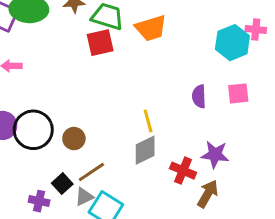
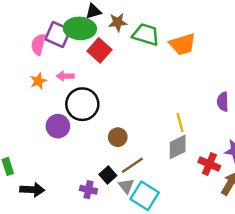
red square: (100, 43) -> (99, 50), moved, turned -35
black circle: (33, 130) -> (82, 104), moved
gray triangle: (84, 197) -> (126, 186), turned -42

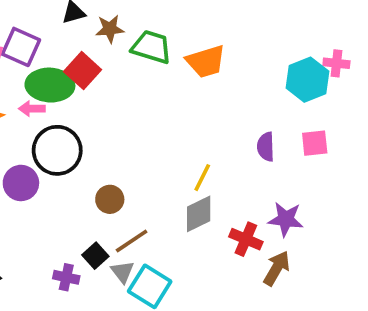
green ellipse: (80, 28) -> (50, 85), moved
yellow line: (180, 122) -> (202, 178), turned 42

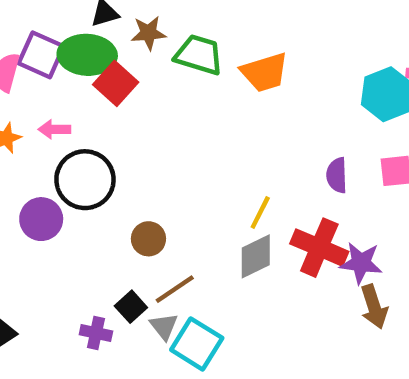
green ellipse: (50, 85) -> (87, 55), moved
red cross: (246, 239) -> (319, 248), moved, size x1.4
brown arrow: (277, 268) -> (374, 307), moved, turned 132

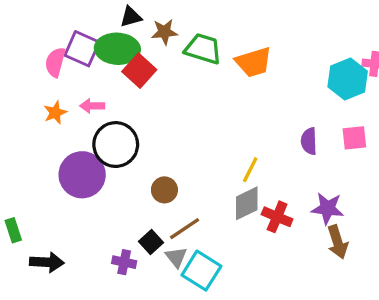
purple circle: (41, 219) -> (82, 175), size x1.4
red cross: (319, 248) -> (277, 217), moved, size x0.7

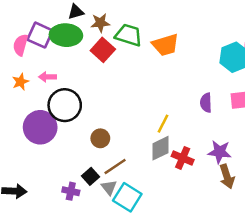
red square: (139, 71) -> (103, 50), moved

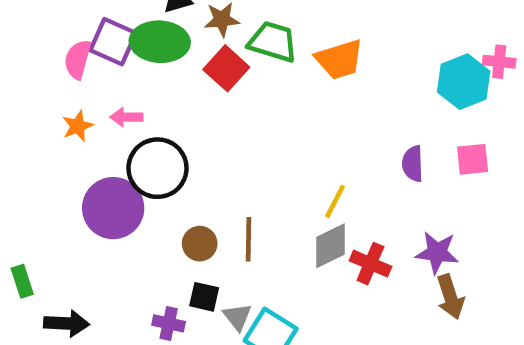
brown circle: (100, 138) -> (200, 244), moved
brown line: (115, 167) -> (248, 239), moved, turned -55
black square: (90, 176) -> (204, 297), turned -35

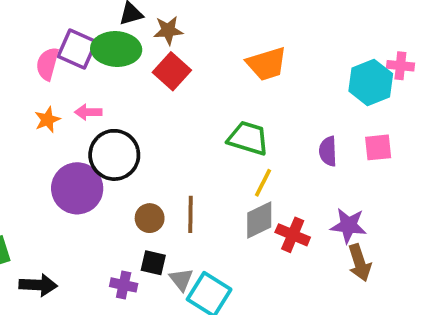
green trapezoid: (273, 42) -> (248, 138), moved

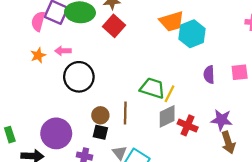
cyan hexagon: (371, 82) -> (192, 34), moved
green trapezoid: (248, 138) -> (152, 88), moved
purple circle: (77, 188) -> (56, 133), moved
black square: (153, 263) -> (100, 132), moved

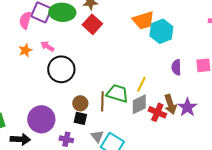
pink arrow: (63, 51) -> (47, 46), turned 32
green trapezoid: (152, 88) -> (117, 93), moved
purple star: (221, 120) -> (187, 107), turned 30
brown arrow: (228, 142) -> (170, 104), moved

